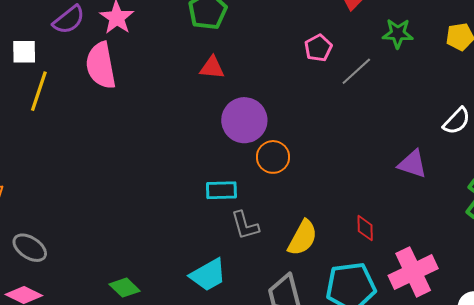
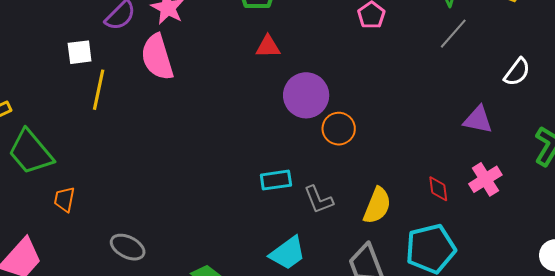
gray line: (356, 71) -> (453, 34), moved
cyan rectangle: (221, 190) -> (276, 180), moved
gray ellipse: (30, 248) -> (128, 247), moved
pink cross: (413, 272) -> (485, 179), moved, size x0.7

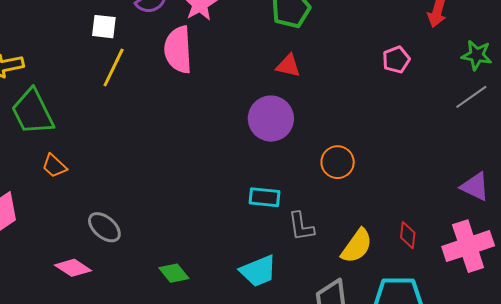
purple circle: (306, 95) -> (271, 119), moved
pink cross: (485, 179) -> (468, 246), size x1.5
red diamond: (438, 189) -> (408, 235), moved
orange trapezoid: (64, 199) -> (54, 166), turned -72

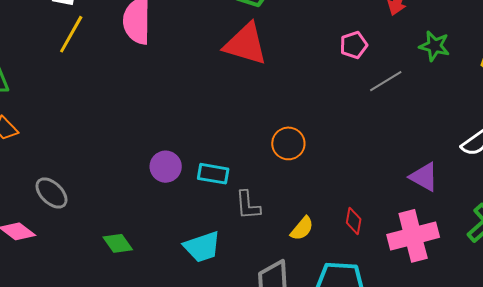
red triangle: (288, 66) -> (246, 44), size x1.8
gray line: (471, 97) -> (386, 81), moved
purple circle: (271, 119) -> (166, 167), moved, size x0.7
yellow semicircle: (357, 246) -> (302, 228), size x0.7

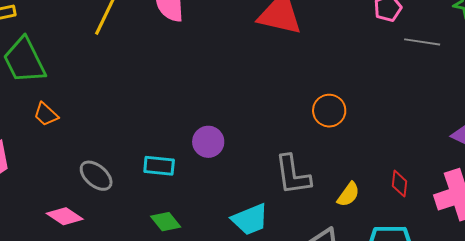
gray line: (386, 81) -> (422, 42), turned 44
cyan rectangle: (213, 174) -> (159, 166), moved
gray L-shape: (248, 205) -> (293, 175), size x1.4

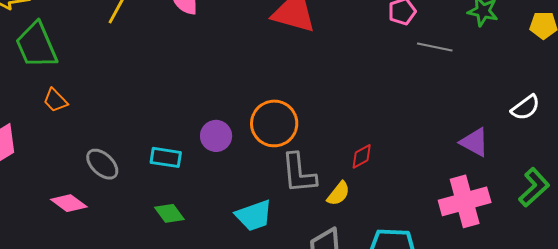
orange circle: (329, 111) -> (274, 123), moved, size x1.4
red diamond: (399, 184) -> (362, 156), moved, turned 52
yellow semicircle: (348, 194) -> (338, 194), moved

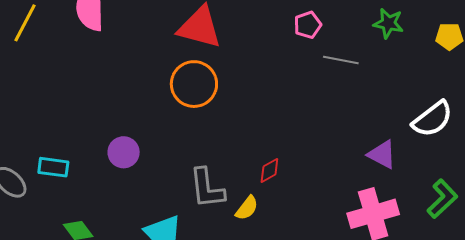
white semicircle: (525, 108) -> (433, 119), size x1.4
orange circle: (274, 123) -> (194, 84), moved
cyan rectangle: (166, 157) -> (53, 167), moved

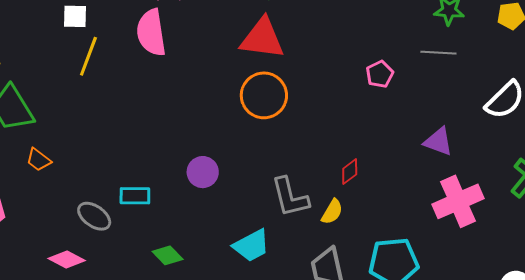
pink pentagon: (308, 25) -> (380, 74), moved
gray line: (341, 60) -> (438, 53), moved
purple triangle: (382, 154) -> (438, 142), moved

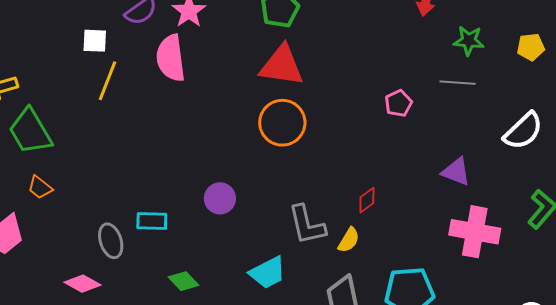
orange trapezoid: (39, 160) -> (40, 187), moved
pink cross: (458, 201) -> (475, 232), turned 33
gray ellipse: (94, 216) -> (111, 241), turned 36

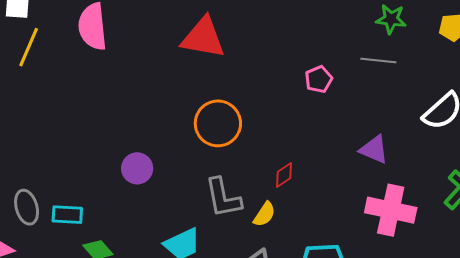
orange circle: (282, 123) -> (218, 123), moved
cyan rectangle: (152, 221) -> (67, 215), moved

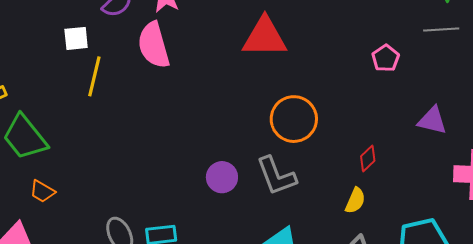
purple triangle: (374, 149) -> (432, 120), moved
gray L-shape: (223, 198) -> (276, 176), moved

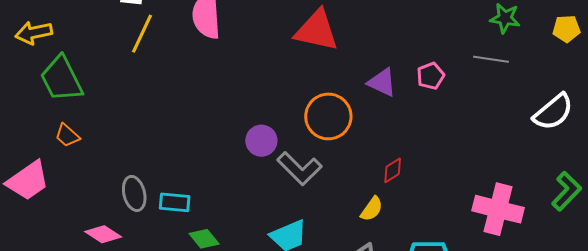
purple triangle: (432, 120) -> (382, 82), moved
gray L-shape: (276, 176) -> (299, 169), turned -36
purple circle: (222, 177) -> (261, 141), moved

